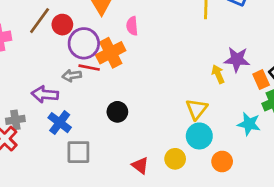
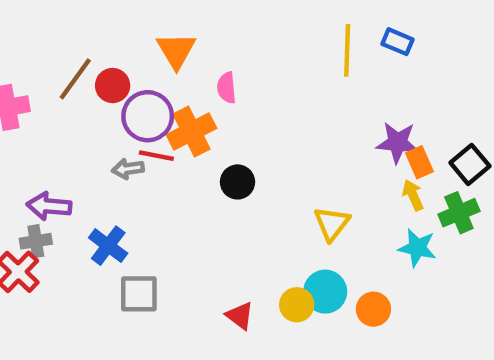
yellow arrow: (218, 74) -> (413, 195), moved
orange rectangle: (261, 80) -> (419, 162), moved
purple arrow: (45, 94) -> (49, 206), moved
black circle: (117, 112) -> (238, 182), moved
cyan circle: (199, 136) -> (325, 292), moved

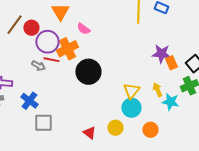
pink semicircle: (227, 88) -> (83, 29), turned -48
gray arrow: (128, 169) -> (38, 66), turned -144
black circle: (238, 182) -> (88, 72), size x1.6
yellow arrow: (413, 195) -> (157, 90), moved
cyan circle: (325, 292) -> (131, 108), moved

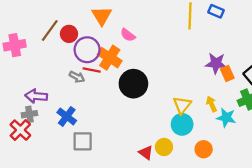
orange cross: (67, 49) -> (110, 58), turned -30
red triangle: (89, 133) -> (146, 153), moved

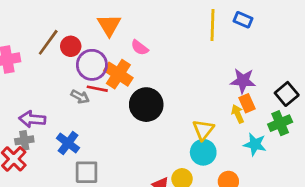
orange rectangle: (227, 73) -> (247, 103), moved
yellow arrow: (211, 104) -> (238, 114), moved

